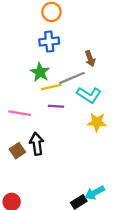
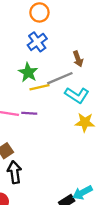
blue cross: (49, 41) -> (37, 42), turned -30
purple line: (56, 106) -> (29, 113), moved
black arrow: (37, 144) -> (15, 172), moved

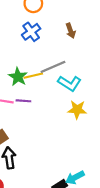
brown arrow: (78, 59) -> (71, 31), moved
green star: (28, 72) -> (18, 77), moved

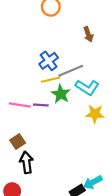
blue cross: (31, 32) -> (49, 61), moved
green star: (18, 77) -> (61, 94), moved

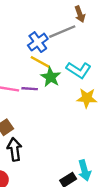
gray line: (71, 71) -> (62, 32), moved
yellow line: (51, 80) -> (40, 62), turned 42
cyan arrow: (93, 182) -> (84, 170), turned -78

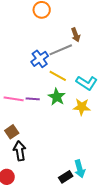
yellow line: (40, 62) -> (58, 76), moved
cyan L-shape: (79, 70) -> (87, 83), moved
green star: (51, 77) -> (57, 97), moved

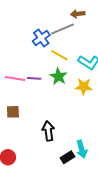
brown arrow: (76, 35) -> (78, 14), turned 104
brown square: (12, 132) -> (13, 112), turned 32
black arrow: (20, 151) -> (48, 131), moved

